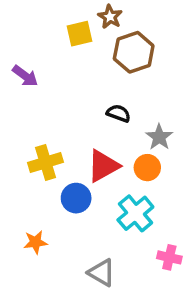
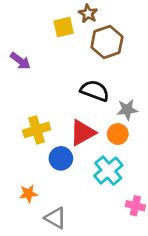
black semicircle: (118, 113) -> (95, 91), size x1.5
gray star: (159, 137) -> (127, 110), turned 30
gray triangle: (102, 273) -> (55, 218), moved

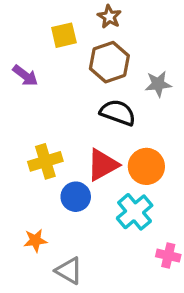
yellow square: (64, 27) -> (64, 35), moved
brown hexagon: (107, 42) -> (109, 62), moved
gray star: (127, 110) -> (158, 84), moved
orange circle: (118, 134) -> (146, 166), size x1.4

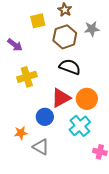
gray star: (158, 84) -> (92, 29), moved
yellow cross: (45, 161) -> (27, 77), moved
orange star: (35, 240) -> (21, 133), moved
gray triangle: (69, 271) -> (41, 147), moved

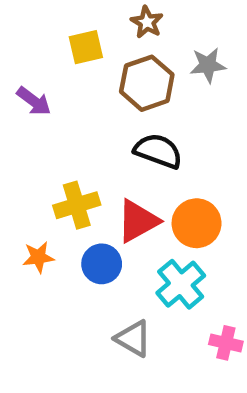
yellow cross: (27, 77) -> (77, 205), moved
orange star: (21, 133) -> (38, 257), moved
gray triangle: (41, 147) -> (133, 338), moved

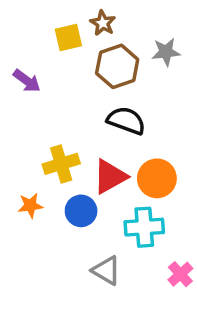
brown star: (147, 22) -> (103, 23), moved
cyan cross: (181, 284) -> (144, 227), turned 36
pink cross: (226, 343) -> (180, 274), turned 35

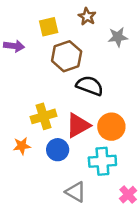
brown star: (103, 23) -> (87, 17), moved
brown hexagon: (117, 66) -> (67, 56), moved
purple arrow: (27, 81) -> (14, 46), moved, turned -30

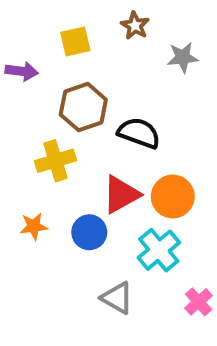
brown hexagon: (67, 56) -> (83, 107), moved
yellow cross: (44, 116) -> (55, 161), moved
cyan cross: (102, 161) -> (159, 250), turned -36

